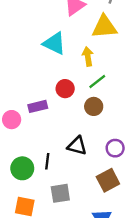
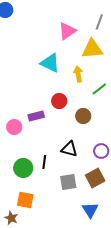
green line: (97, 81) -> (99, 89), moved
gray square: (60, 193) -> (68, 182), moved

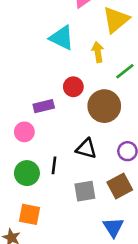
yellow triangle: (92, 49) -> (116, 20), turned -35
brown circle: (83, 116) -> (104, 106), size x1.6
pink circle: (14, 127) -> (24, 132), moved

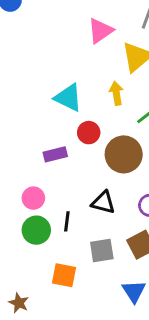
cyan triangle: (62, 38) -> (68, 98), moved
pink circle: (24, 132) -> (33, 198), moved
orange square: (30, 214) -> (64, 275), moved

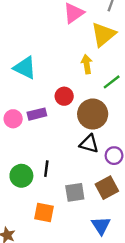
cyan triangle: (68, 98) -> (25, 68), moved
pink circle: (33, 198) -> (13, 119), moved
black triangle: (103, 202) -> (89, 144), moved

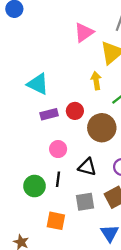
purple rectangle: (37, 114) -> (49, 114), moved
pink circle: (13, 119) -> (58, 149), moved
black triangle: (89, 144) -> (87, 167), moved

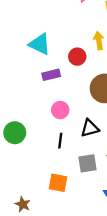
red circle: (75, 111) -> (77, 57), moved
black triangle: (87, 167) -> (90, 128), turned -30
green circle: (35, 186) -> (15, 133), moved

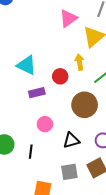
black line: (60, 141) -> (31, 152), moved

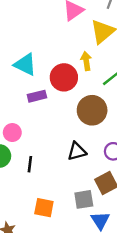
red circle: (60, 76) -> (64, 77), size x1.5
pink circle: (45, 124) -> (12, 133), moved
gray square: (69, 172) -> (84, 199), moved

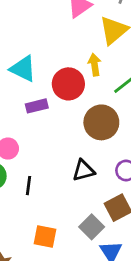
gray square: (84, 199) -> (92, 227), turned -36

